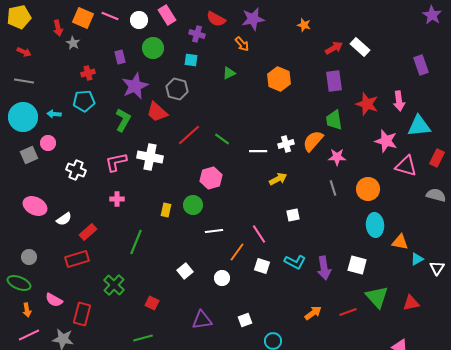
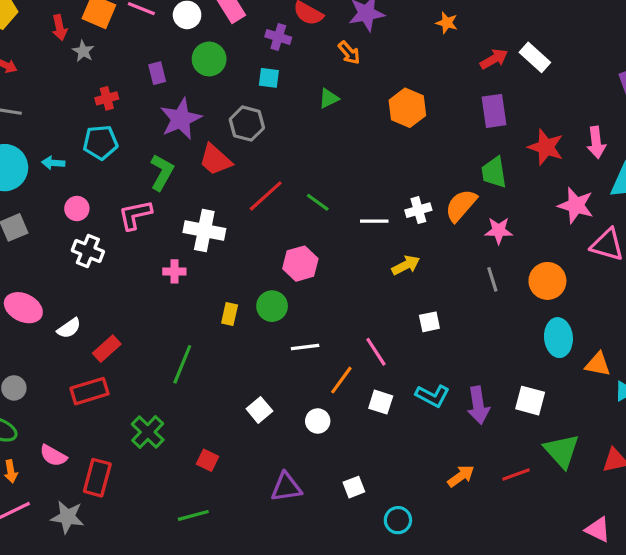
pink circle: (48, 143) -> (77, 209), moved
pink L-shape: (116, 162) -> (135, 215), moved
pink cross: (117, 199) -> (174, 271), moved

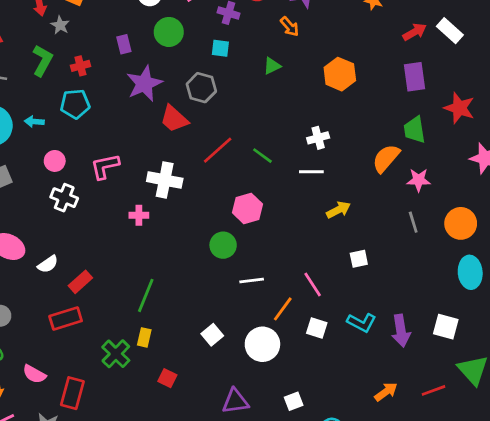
green L-shape: (162, 172) -> (42, 60), moved
white cross: (418, 210) -> (318, 138), moved
yellow rectangle: (230, 314) -> (144, 337), moved
white circle: (318, 421) -> (262, 344), size x1.6

